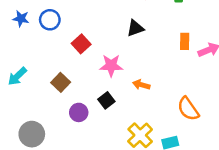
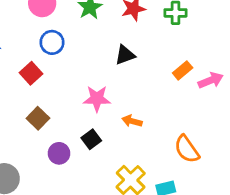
blue circle: (50, 20) -> (52, 42), moved
orange rectangle: (185, 41) -> (183, 70), turned 49
red square: (81, 44) -> (31, 73), moved

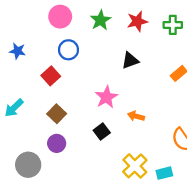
pink star: (97, 99) -> (106, 97), turned -30
purple circle: (59, 153) -> (57, 143), moved

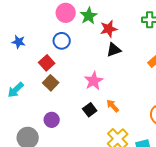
pink circle: (60, 17) -> (66, 13), moved
red star: (137, 21) -> (109, 29), moved
brown square: (57, 114) -> (51, 83), moved
orange arrow: (136, 116) -> (113, 106), moved, turned 32

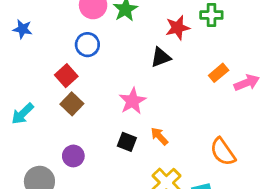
red star: (109, 29) -> (178, 28), moved
blue star: (19, 42) -> (23, 29), moved
black square: (90, 110) -> (127, 142), turned -32

